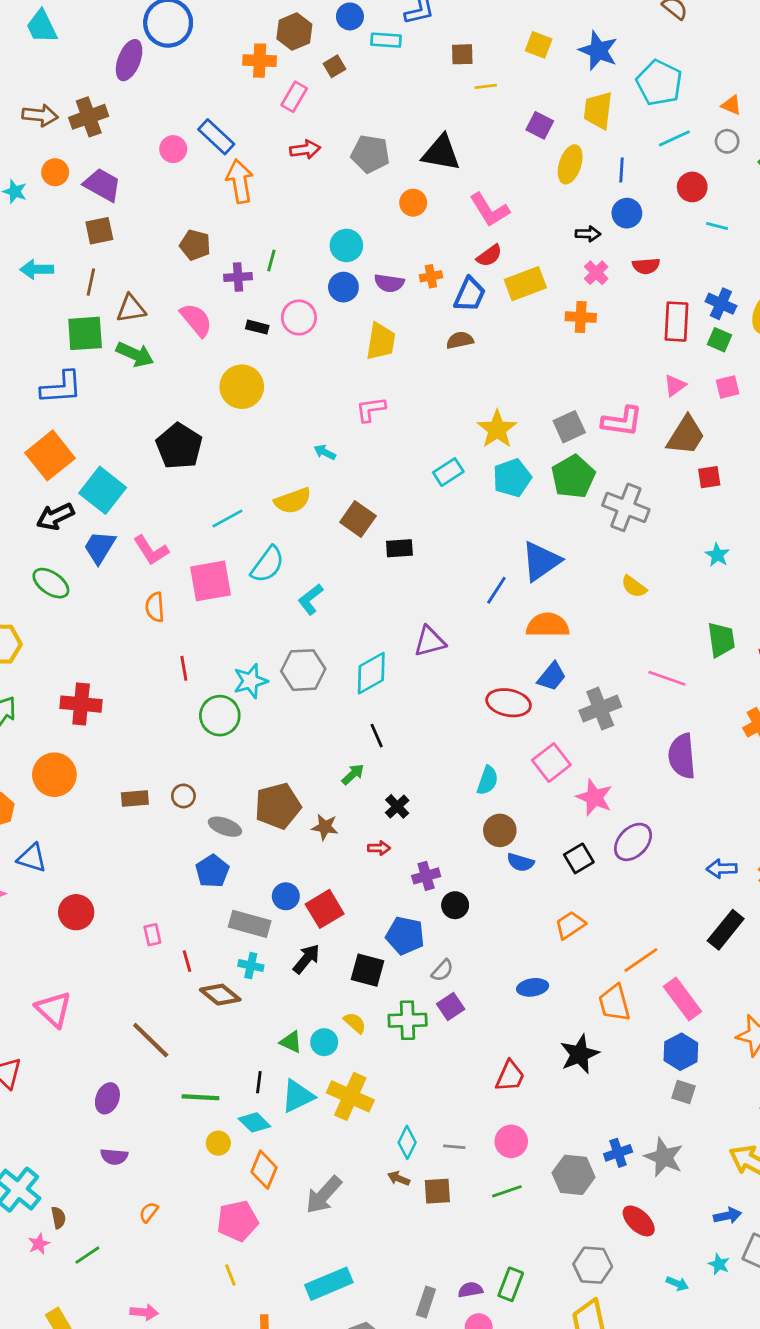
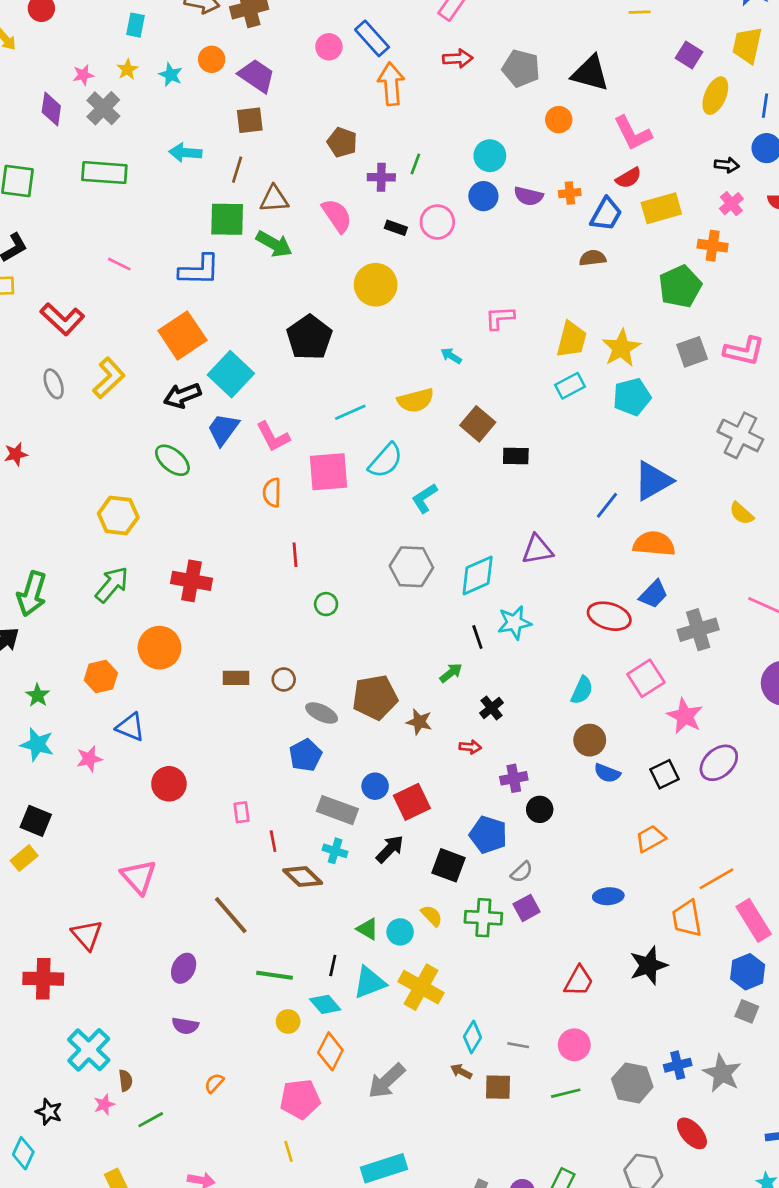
yellow trapezoid: (381, 341) -> (572, 339), moved
green pentagon: (573, 477) -> (680, 286), moved
cyan star: (250, 681) -> (514, 623), moved
green circle: (220, 716) -> (326, 604), size x0.6

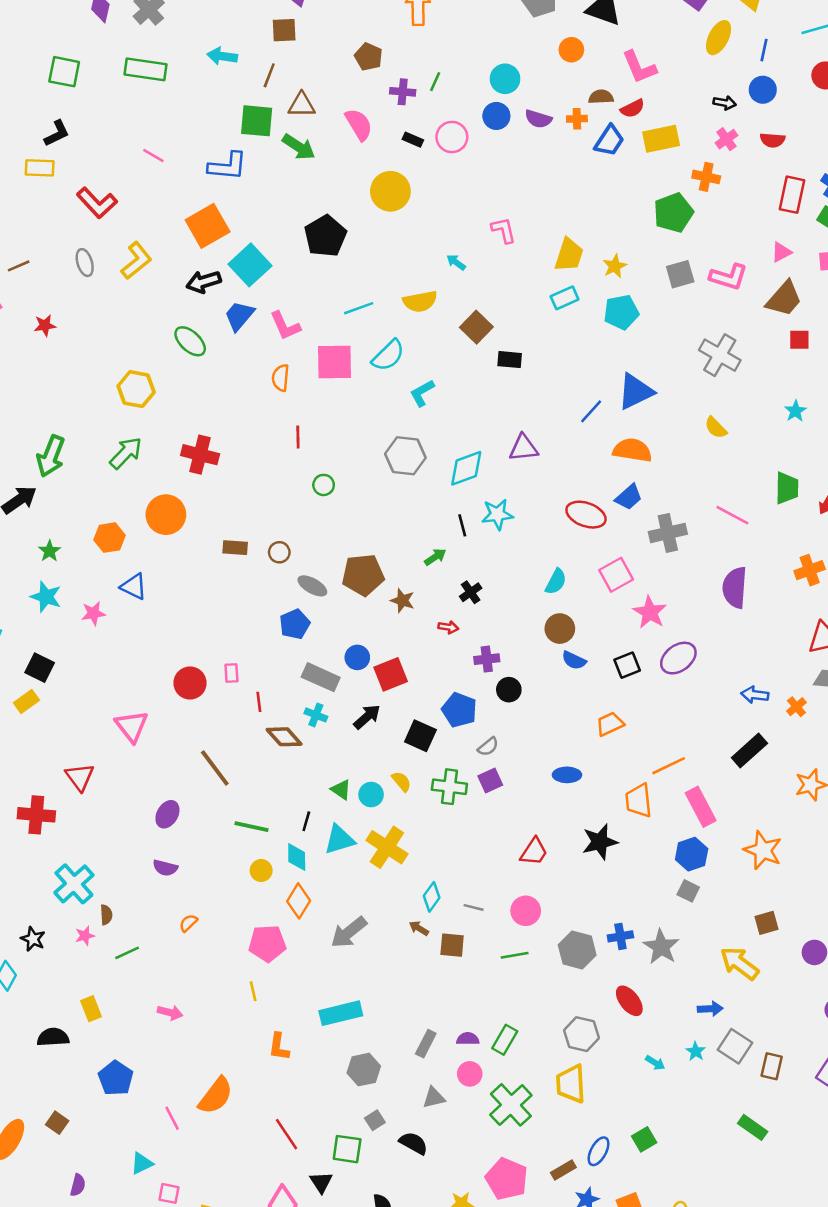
brown semicircle: (593, 258) -> (601, 97), moved
pink L-shape: (500, 318) -> (504, 230), turned 76
yellow star: (621, 348) -> (615, 266), size x0.7
red circle: (169, 784) -> (190, 683), moved
cyan diamond: (325, 1004) -> (297, 857), turned 36

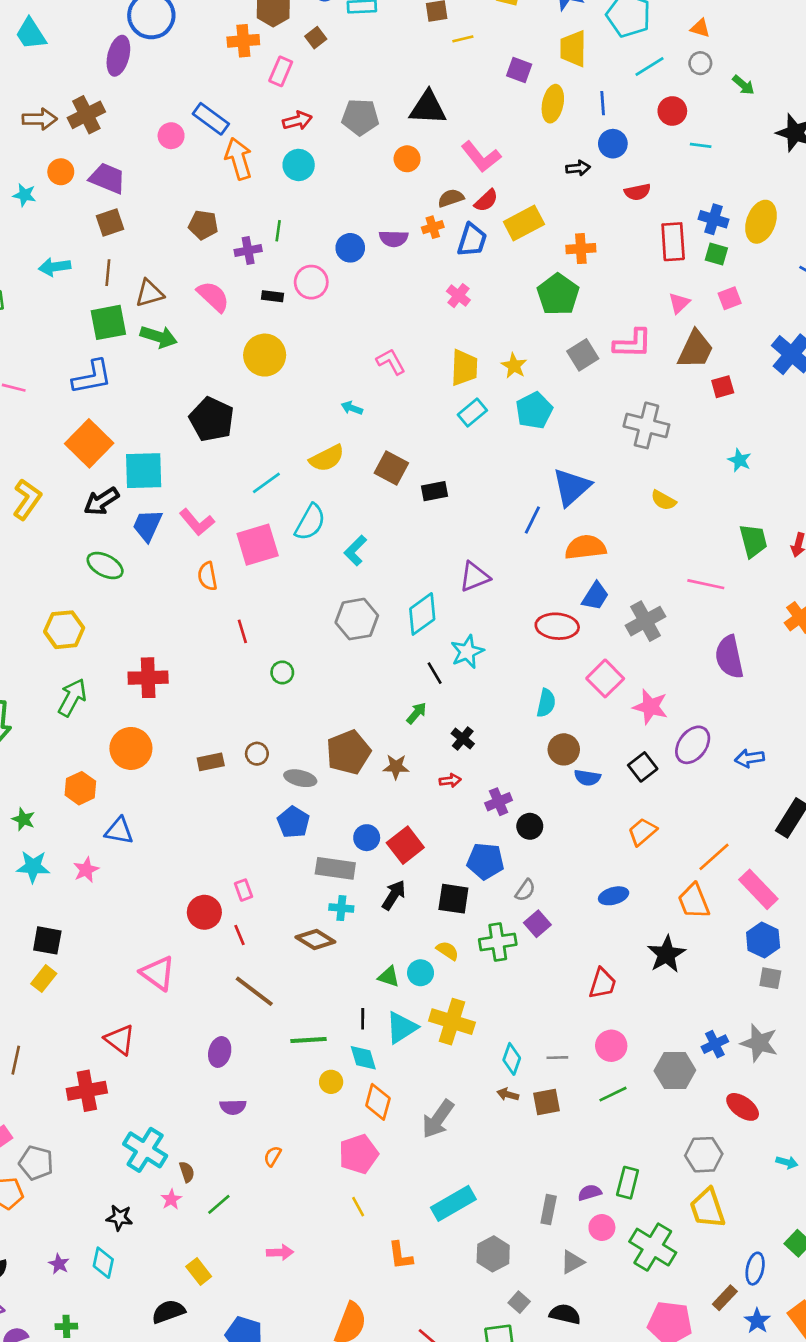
cyan circle: (505, 79) -> (299, 165), moved
pink cross: (726, 139) -> (458, 296), moved
cyan square: (250, 265) -> (144, 471), turned -33
blue arrow: (755, 695) -> (749, 758), moved
red line: (259, 702) -> (239, 935), moved

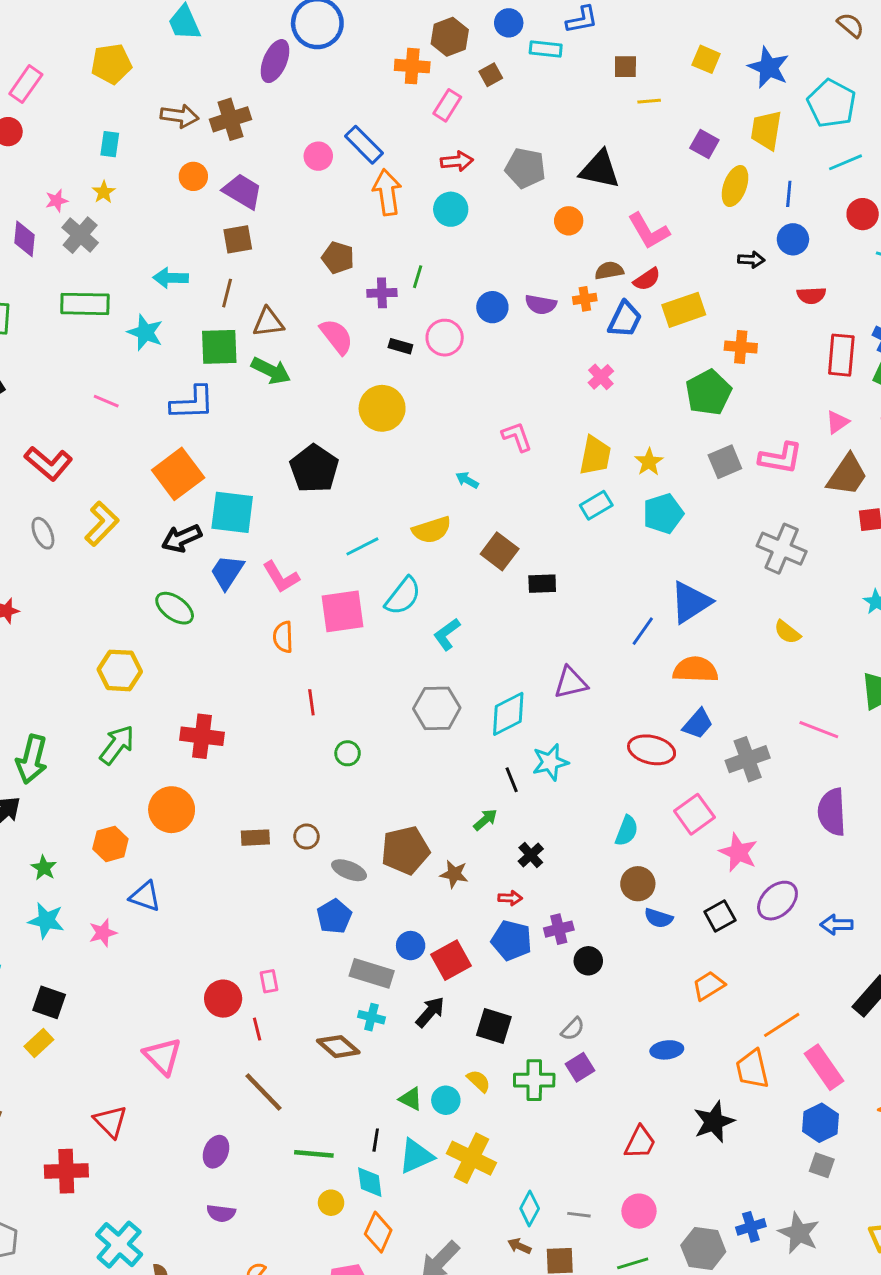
cyan star: (24, 195) -> (145, 332), moved, size x1.4
blue pentagon: (485, 861) -> (512, 940), moved

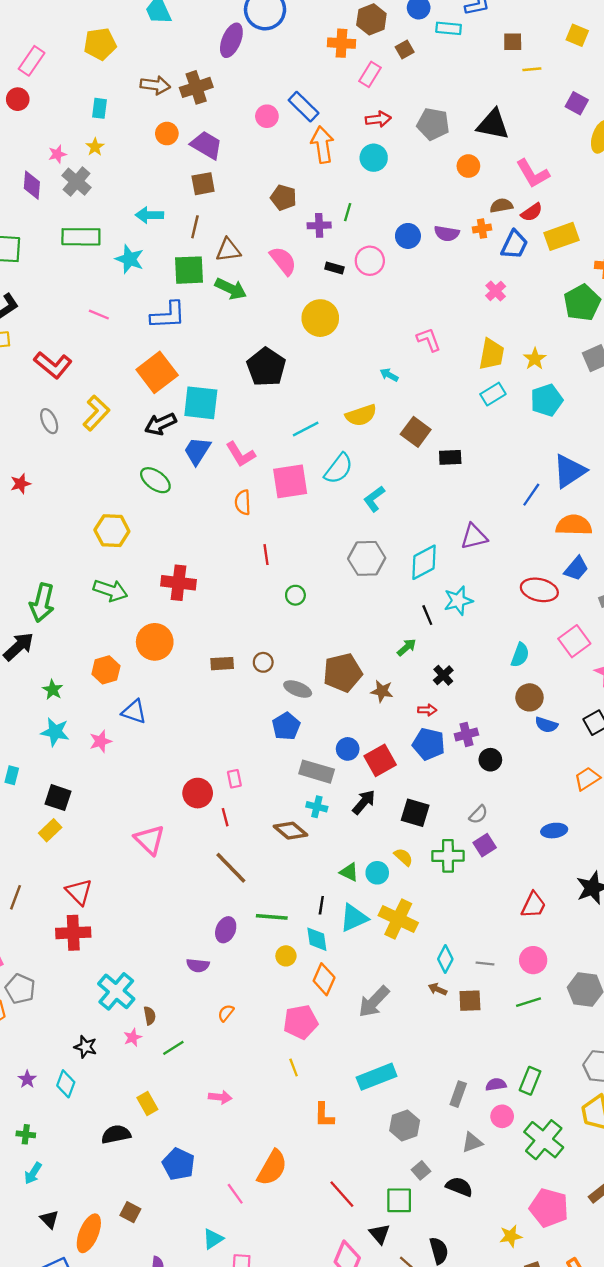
green arrow: (117, 745) -> (110, 590), turned 72
red triangle: (110, 1122) -> (79, 892), moved
purple ellipse: (216, 1152) -> (226, 930), moved

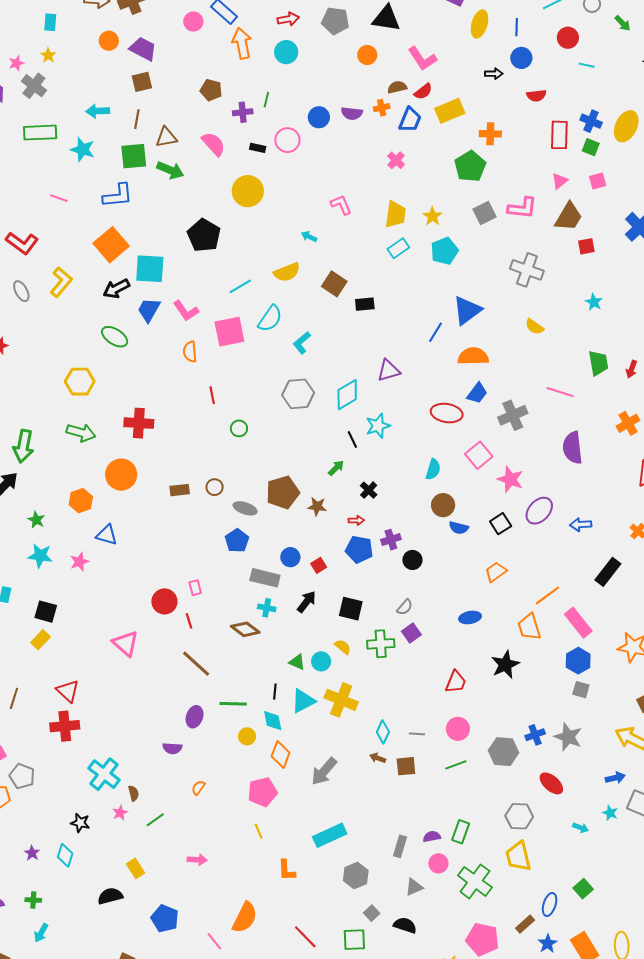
red square: (380, 760) -> (319, 565), size x0.6

